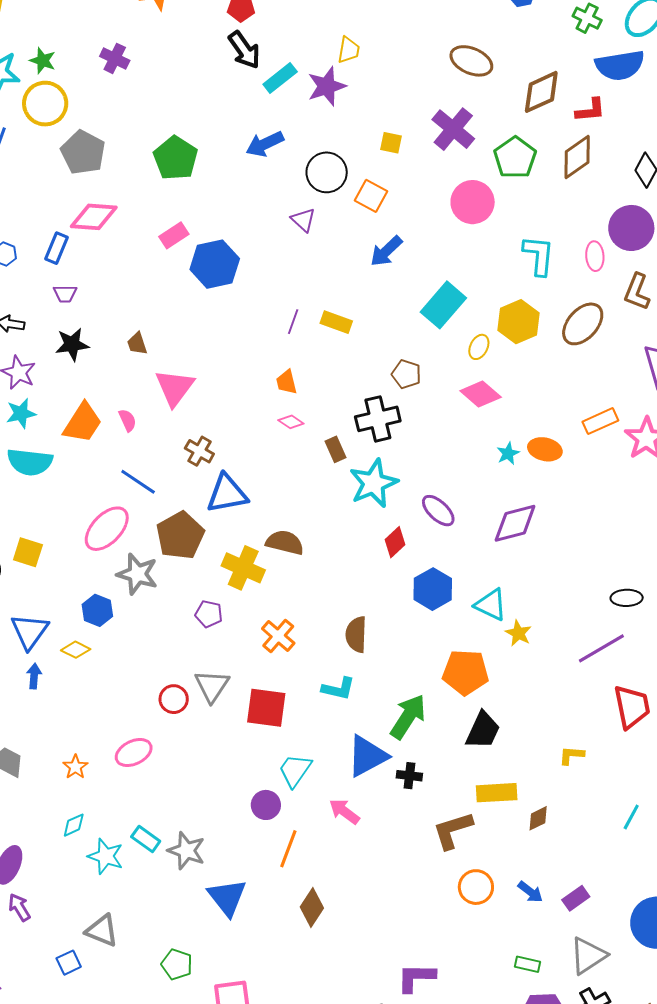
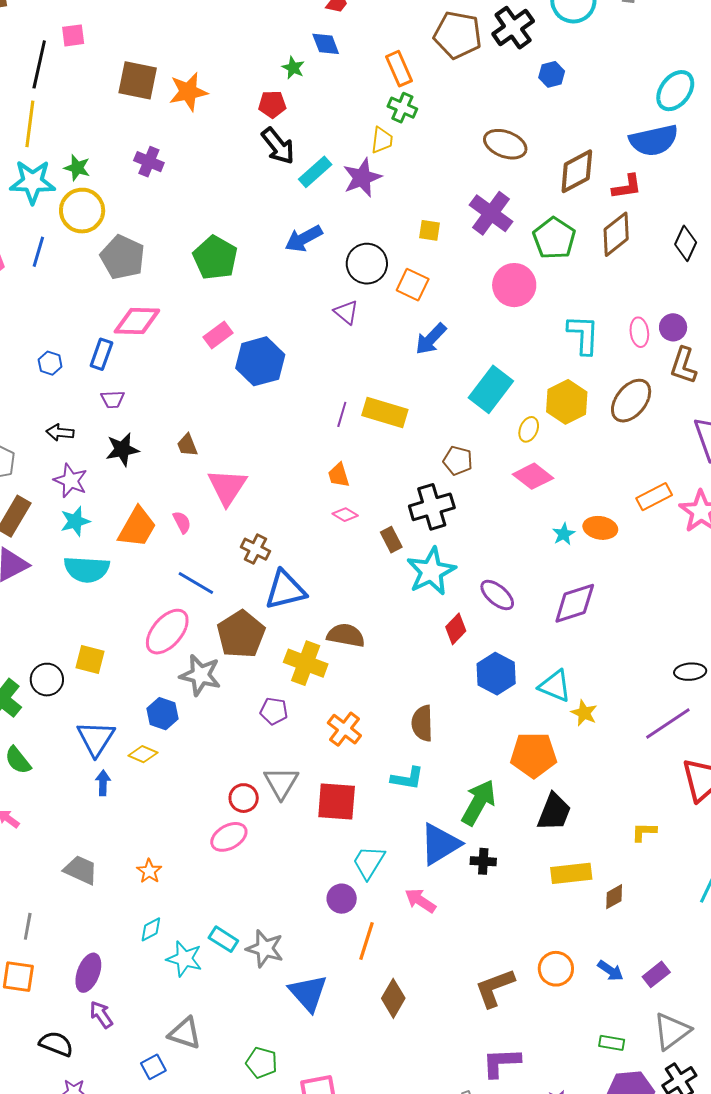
green cross: (587, 18) -> (402, 108), moved
purple circle: (631, 228) -> (673, 327), moved, size x0.6
yellow rectangle: (336, 322) -> (385, 413), size x1.4
pink ellipse: (134, 753) -> (229, 837), moved
brown L-shape: (453, 830) -> (495, 988), moved

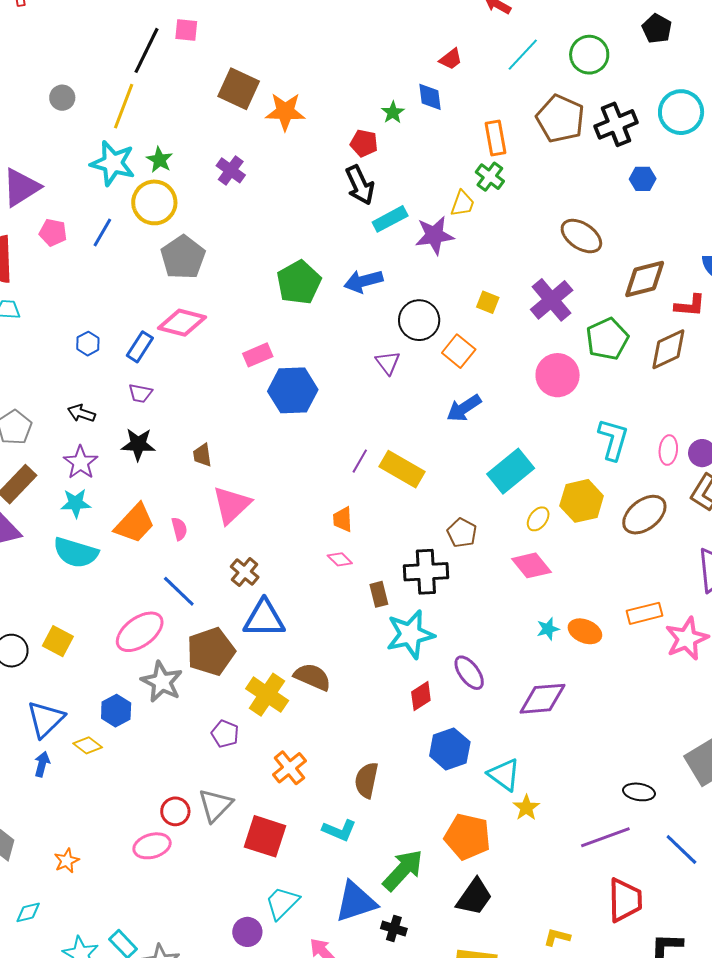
green pentagon: (215, 258) -> (299, 282), moved
cyan diamond: (151, 929) -> (28, 912), moved

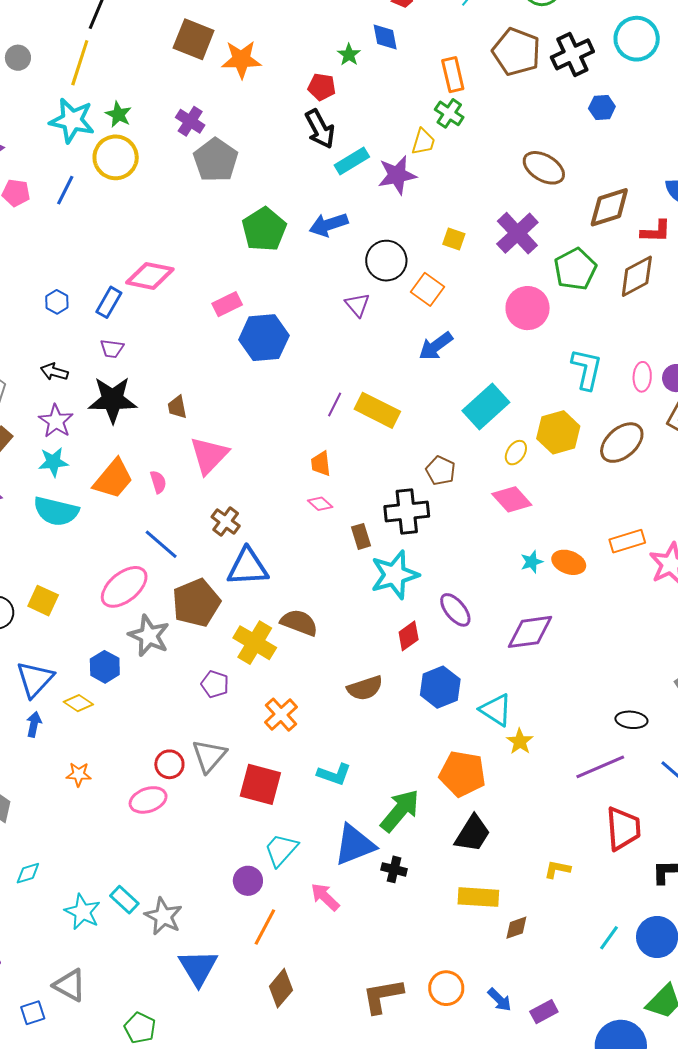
gray pentagon: (183, 257) -> (216, 160), moved
black star: (138, 444) -> (113, 400), size x1.4
brown semicircle: (366, 780) -> (365, 688), moved, turned -117
orange star: (67, 861) -> (79, 774), moved, turned 30

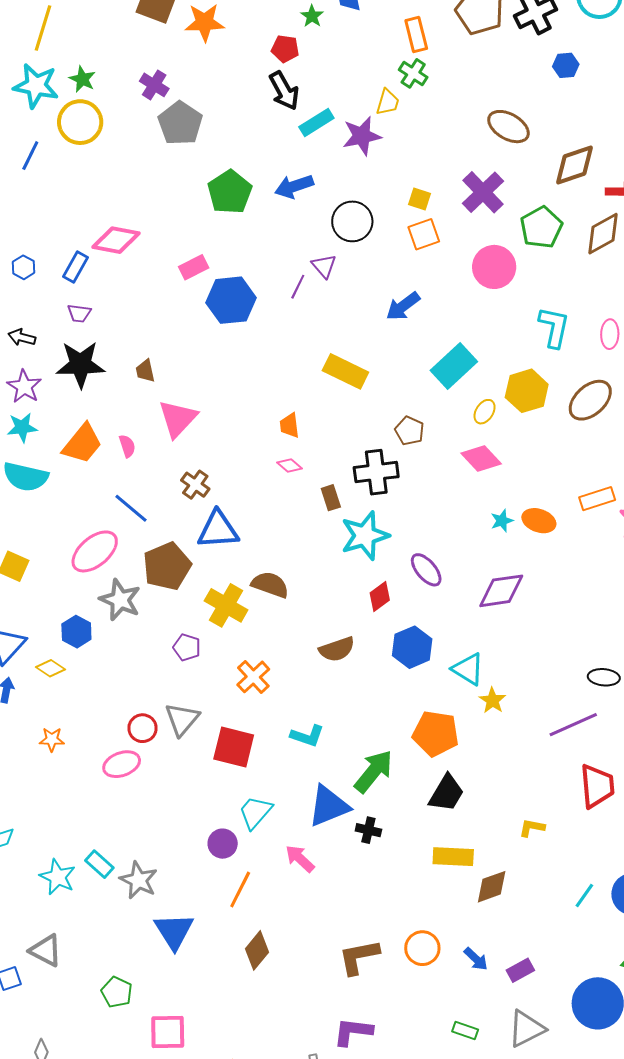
orange square: (428, 289) -> (424, 234), moved, turned 36
purple line: (335, 404) -> (298, 287), moved
brown diamond: (516, 928) -> (492, 887), size x1.4

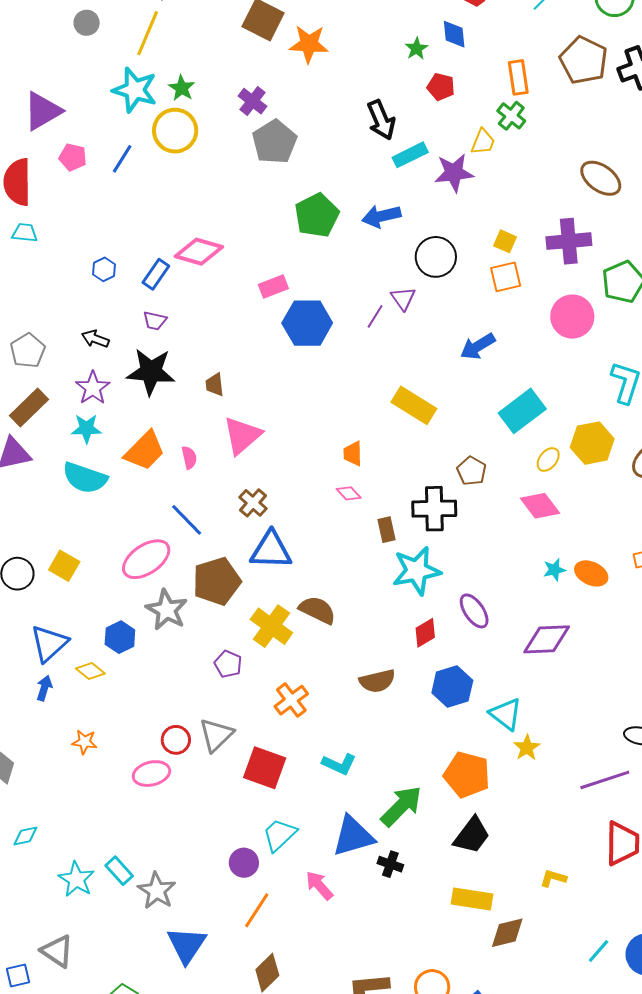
red pentagon: (285, 49) -> (441, 87), moved
purple cross: (483, 192) -> (569, 241), turned 33

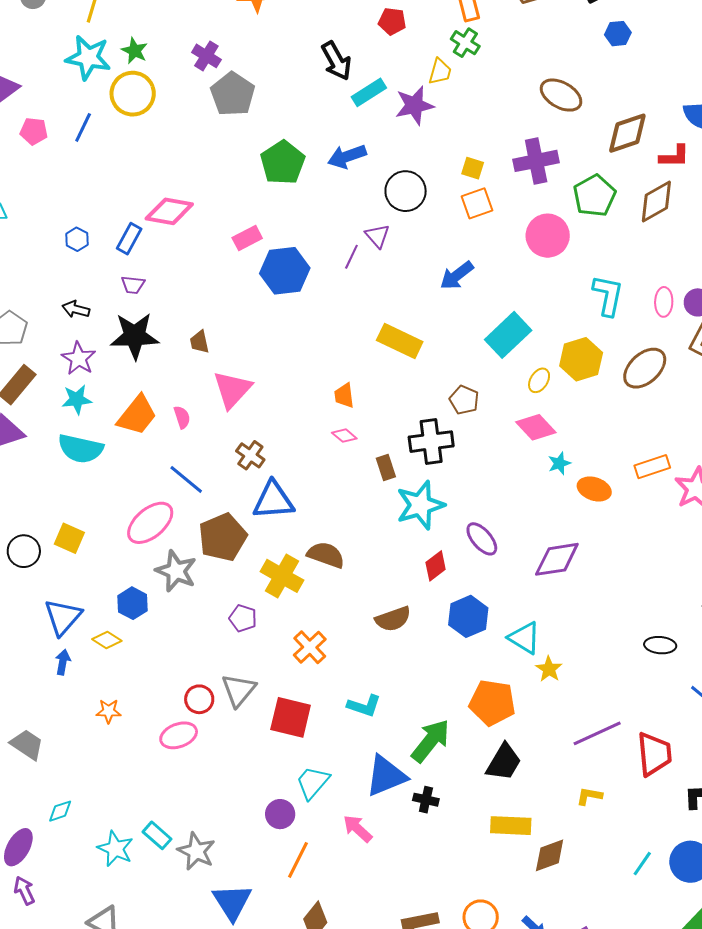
cyan star: (554, 570) -> (559, 463), moved
purple line: (605, 780) -> (597, 733), moved

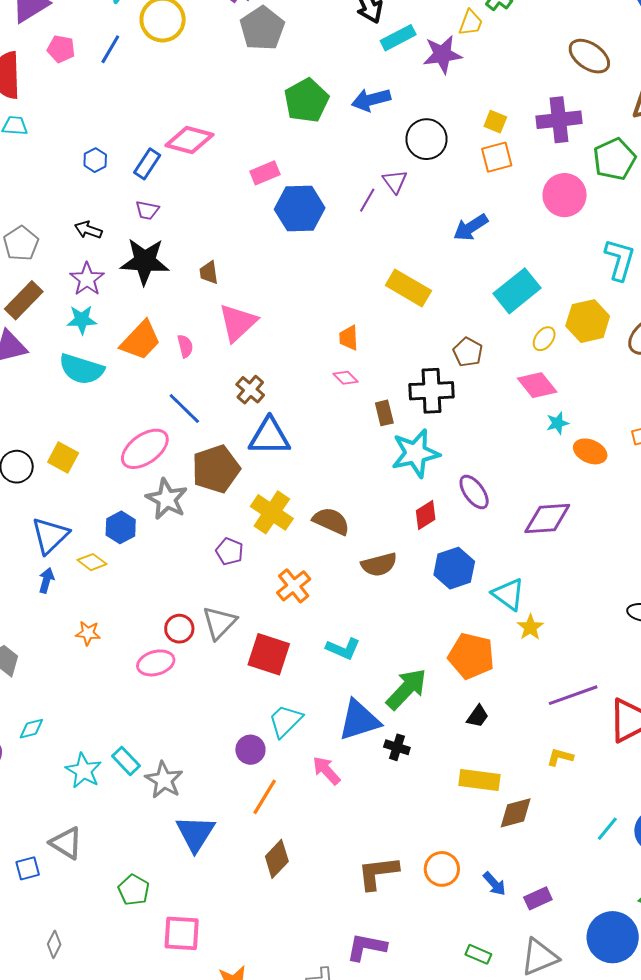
brown semicircle: (326, 555) -> (331, 521), moved
black trapezoid: (504, 762) -> (478, 716), size x0.6

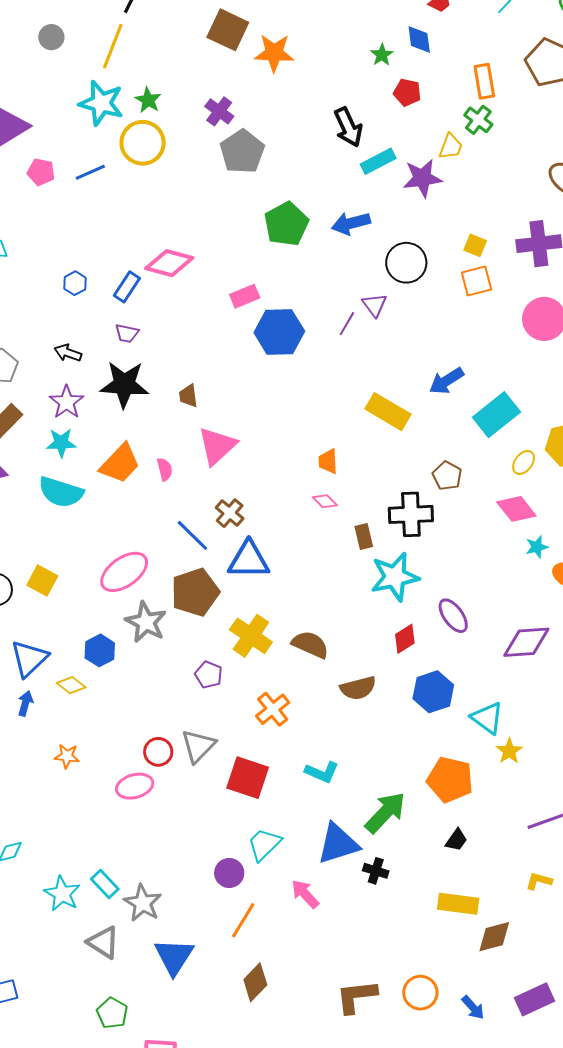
blue line: (110, 49) -> (90, 172), turned 36
blue arrow: (471, 227) -> (446, 381), moved
blue line: (184, 409) -> (192, 535), moved
gray triangle: (66, 843) -> (103, 942), moved
purple rectangle: (538, 898) -> (534, 999), moved, size x1.4

